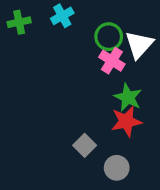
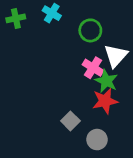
cyan cross: (62, 16) -> (52, 13), turned -30
white triangle: (139, 45) -> (116, 56), moved
pink cross: (112, 61) -> (93, 68), moved

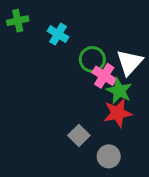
cyan cross: (52, 13) -> (58, 34), moved
green circle: (90, 30) -> (92, 59), moved

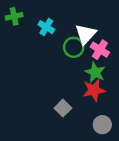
white triangle: (130, 62) -> (86, 34), moved
pink cross: (104, 76) -> (100, 50), moved
gray circle: (109, 156) -> (102, 125), moved

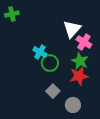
cyan cross: (46, 27) -> (40, 52), moved
green circle: (74, 47) -> (50, 63), moved
gray circle: (102, 125) -> (73, 105), moved

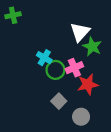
pink cross: (84, 42) -> (74, 68), moved, turned 35
green star: (80, 61) -> (92, 46), moved

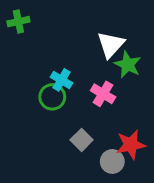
pink cross: (74, 68) -> (103, 94), turned -36
green circle: (55, 70) -> (52, 97), moved
red star: (88, 84) -> (131, 145), moved

